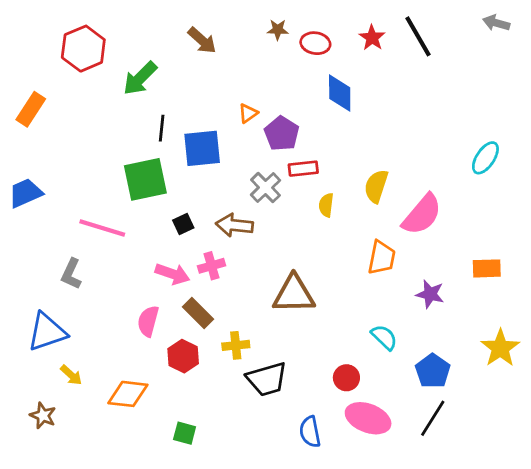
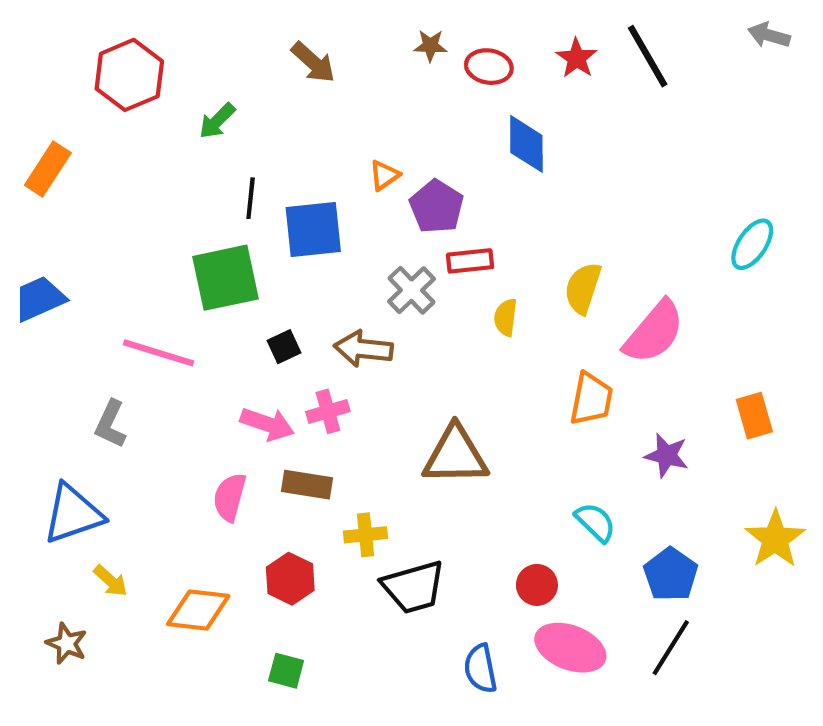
green arrow: (140, 78) -> (217, 121), size x0.7
orange rectangle: (487, 268) -> (754, 416), turned 76
brown rectangle: (198, 313) -> (307, 485), turned -36
red hexagon: (183, 356) -> (290, 579), moved

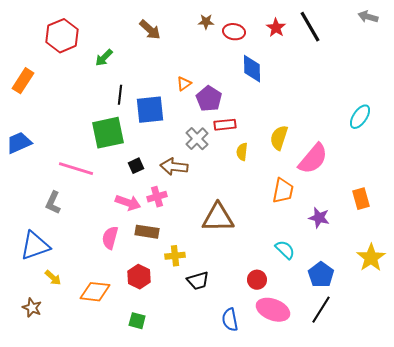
black trapezoid: (414, 587) -> (198, 281), size x0.7

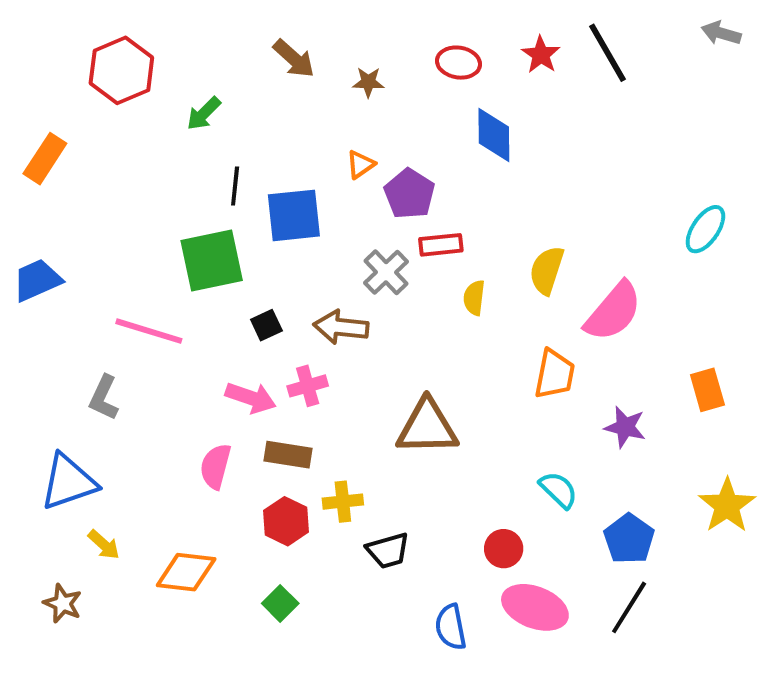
brown star: (206, 22) -> (368, 82), moved
red hexagon: (139, 277) -> (286, 521), moved
green square: (137, 321) -> (280, 603), moved, turned 30

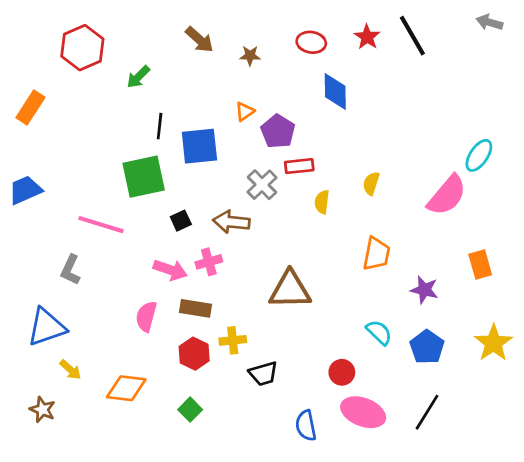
yellow semicircle: (547, 270) -> (371, 183), size x0.7
pink semicircle: (613, 311) -> (447, 195), moved
blue pentagon: (629, 539) -> (427, 347), moved

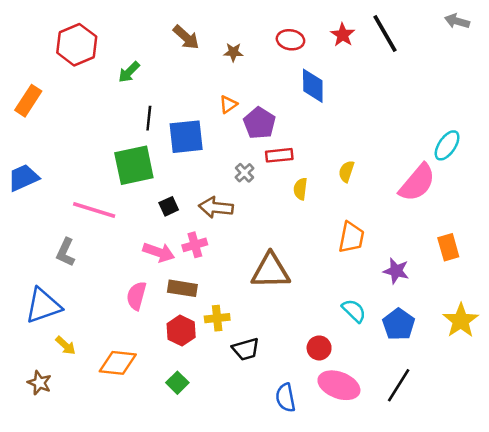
gray cross: (262, 185) -> (244, 173), size x0.7

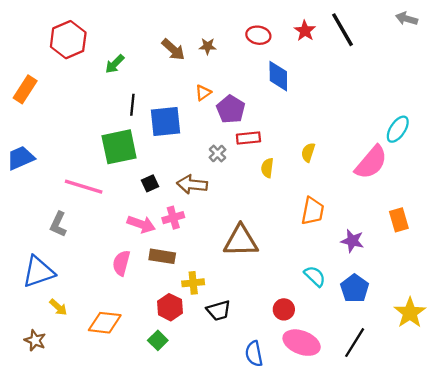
brown arrow: (186, 37) -> (173, 50), moved
yellow star: (461, 321) -> (410, 313), moved
red hexagon: (181, 331) -> (170, 307), moved

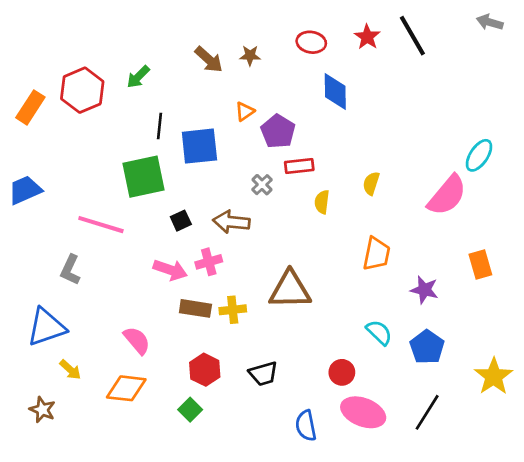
red hexagon: (68, 40) -> (82, 90), moved
pink semicircle: (121, 263) -> (137, 340), moved, turned 125
yellow cross: (193, 283) -> (233, 310), moved

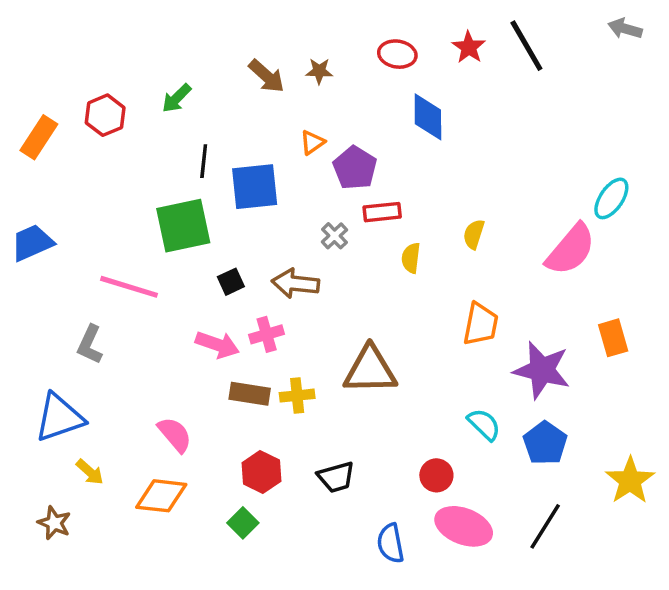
red hexagon: (82, 90) -> (105, 115), size x0.7
purple star: (424, 290) -> (542, 370), size x1.6

